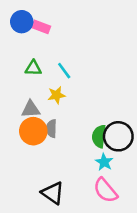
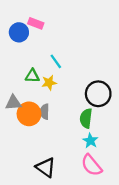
blue circle: (22, 22) -> (19, 32), moved
green triangle: (33, 68) -> (32, 76), moved
gray triangle: (31, 109) -> (13, 103), moved
black circle: (118, 136) -> (98, 94), moved

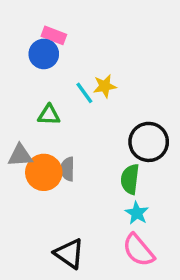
blue circle: (19, 32) -> (44, 54), moved
yellow star: (49, 83) -> (105, 86), moved

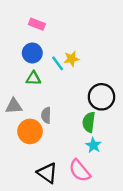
blue circle: (44, 54) -> (32, 53), moved
orange circle: (44, 172) -> (30, 131), moved
pink semicircle: (138, 250) -> (80, 171), moved

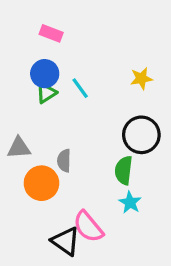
yellow star: (71, 59) -> (141, 78), moved
green triangle: (33, 78) -> (46, 93), moved, turned -35
pink semicircle: (80, 171) -> (88, 227), moved

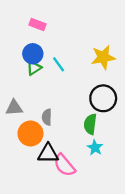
yellow star: (141, 78) -> (103, 57), size x1.5
black triangle: (66, 241) -> (48, 153), moved, turned -35

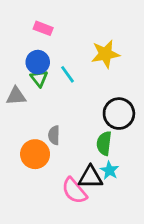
yellow star: (103, 57) -> (105, 54), moved
green triangle: (34, 68) -> (39, 78), turned -35
gray triangle: (14, 108) -> (16, 96), moved
black triangle: (48, 153) -> (90, 177), moved

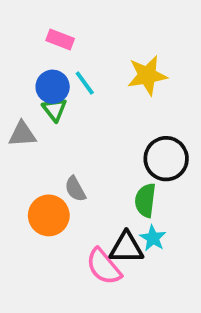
cyan line: (67, 74) -> (85, 83), moved
gray semicircle: (54, 135) -> (75, 189), turned -30

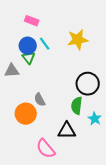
cyan star: (153, 238) -> (95, 119), moved
pink semicircle: (104, 267) -> (46, 149), moved

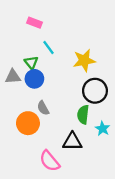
yellow star: (78, 40) -> (84, 60), moved
blue circle: (28, 46) -> (34, 79), moved

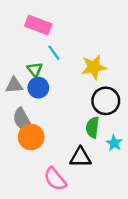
pink rectangle: (34, 23) -> (38, 25), size x1.5
gray semicircle: (43, 108) -> (23, 120), moved, size x1.5

